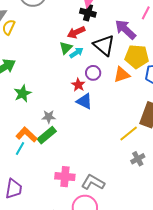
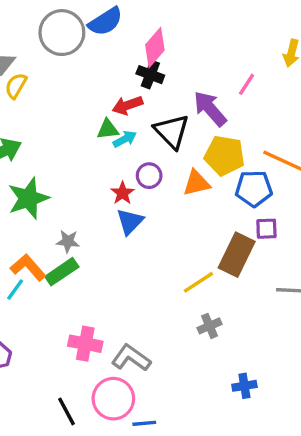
green triangle: (66, 48) -> (108, 129), turned 32
green star: (23, 93) -> (28, 198), size x1.4
blue triangle: (84, 101) -> (130, 221), turned 42

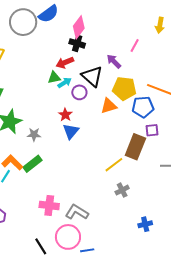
purple arrow: (210, 109) -> (114, 61), size x0.7
purple circle: (149, 176) -> (79, 92), moved
gray star: (68, 241) -> (34, 135), moved

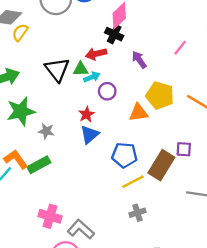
purple arrow: (114, 61) -> (139, 60), moved
black triangle: (92, 76) -> (57, 70), moved
blue pentagon: (143, 107) -> (124, 155), moved

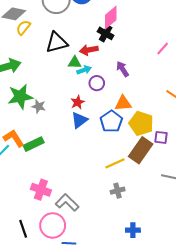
purple arrow: (139, 60) -> (123, 69), moved
black triangle: (57, 70) -> (57, 42), moved, turned 50
yellow pentagon: (160, 96) -> (141, 123), moved
gray star: (46, 131) -> (39, 106), moved
blue pentagon: (124, 155) -> (111, 121), moved, turned 30

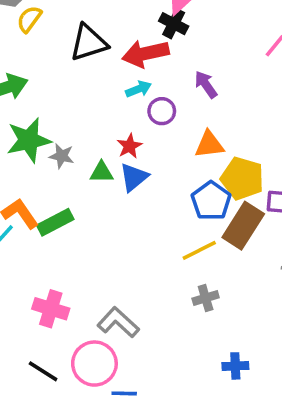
red arrow: (89, 50) -> (145, 54), size x1.4
green triangle: (75, 62) -> (102, 172), moved
blue pentagon: (111, 121) -> (211, 201), moved
pink cross: (41, 190) -> (51, 309), moved
black line: (23, 229) -> (43, 371), turned -36

